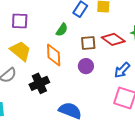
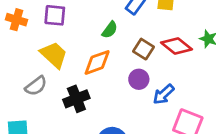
brown square: (88, 43) -> (144, 49), turned 35
orange diamond: (54, 55) -> (97, 62), turned 70
blue arrow: (122, 70) -> (163, 94), moved

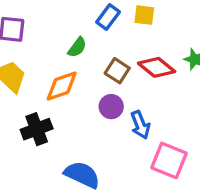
blue arrow: (163, 94) -> (140, 125), turned -70

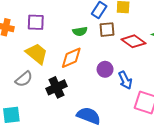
green semicircle: (77, 47) -> (80, 31), turned 48
brown square: (117, 71) -> (107, 30), moved, turned -35

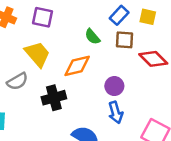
green semicircle: (80, 31) -> (92, 37), turned 48
blue arrow: (125, 80) -> (116, 113), moved

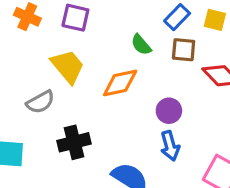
black cross: (54, 98) -> (74, 142), moved

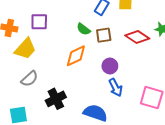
brown square: (184, 50) -> (104, 35), moved
yellow trapezoid: (68, 66) -> (25, 49), moved, turned 95

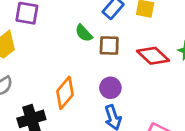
orange diamond: (76, 56) -> (65, 93), moved, turned -35

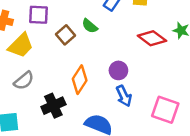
brown square: (109, 46) -> (66, 35), moved, turned -36

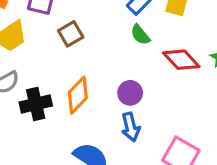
green semicircle: (90, 26) -> (140, 35), moved
black cross: (53, 106) -> (36, 104), moved

